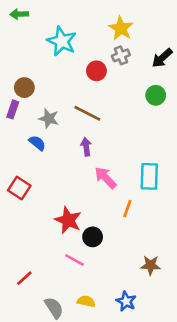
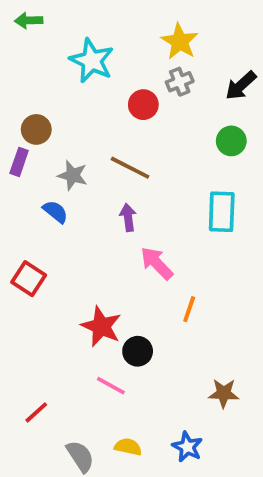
cyan rectangle: (149, 176) -> (222, 212), moved

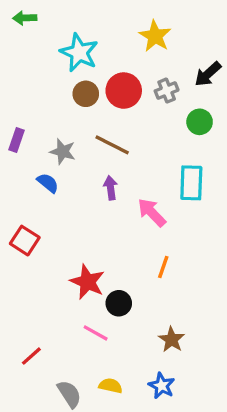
gray cross: (180, 82) -> (167, 91), moved
red circle: (143, 105) -> (124, 91), size x1.4
brown circle: (36, 129) -> (86, 94), moved
pink arrow: (157, 263) -> (152, 213), moved
brown star: (224, 393) -> (172, 340), moved, turned 30

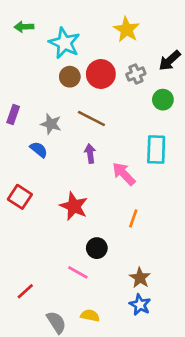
green arrow: (25, 18) -> (24, 27), moved
red star: (87, 282) -> (74, 206), moved
blue star: (162, 386) -> (140, 305), moved

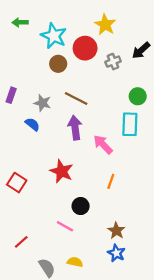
red circle: (101, 74) -> (85, 48), moved
green circle: (163, 100) -> (138, 96), moved
purple arrow: (90, 154) -> (75, 128), size x1.5
red square: (20, 197) -> (17, 183), moved

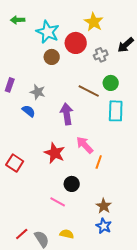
green circle: (138, 96) -> (111, 83), moved
brown line: (76, 99) -> (89, 91), moved
pink arrow: (103, 144) -> (85, 145), moved
red line: (21, 242) -> (22, 234), moved

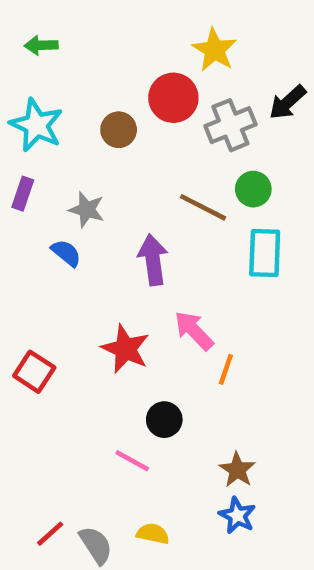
cyan star: (48, 32) -> (36, 125), moved
gray cross: (101, 55) -> (230, 125), size x1.5

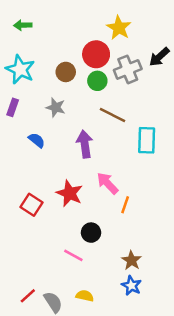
green circle: (253, 189) -> (97, 81), moved
gray star: (87, 210) -> (56, 107), moved
red square: (34, 372) -> (32, 205), moved

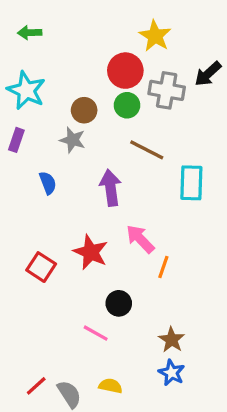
gray cross: (128, 69) -> (167, 90), turned 32
brown circle: (66, 72) -> (84, 110), moved
blue semicircle: (37, 140) -> (48, 183), turned 30

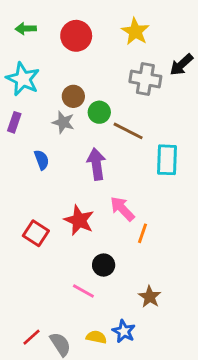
red circle: (125, 71) -> (76, 36), moved
green circle: (127, 105) -> (99, 112), moved
blue star: (172, 373) -> (124, 331), moved

